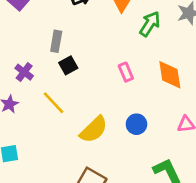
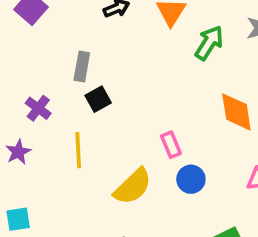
pink rectangle: (126, 72) -> (171, 145), moved
yellow line: (54, 103) -> (78, 150), turned 40

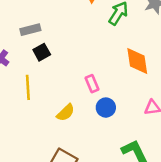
gray rectangle: (82, 66) -> (30, 30), turned 66
yellow semicircle: (133, 186) -> (66, 113), size x0.7

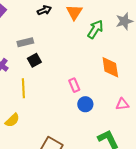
yellow semicircle: (66, 113) -> (12, 120), moved

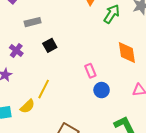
gray rectangle: (25, 42) -> (33, 22), moved
yellow line: (23, 88) -> (44, 89), moved, turned 30

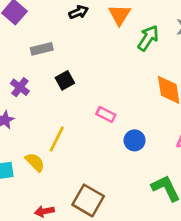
pink rectangle: (90, 71) -> (106, 114), moved, turned -40
yellow semicircle: (27, 106) -> (35, 162), turned -91

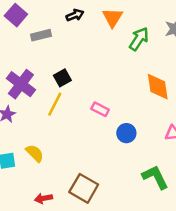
gray rectangle: (42, 49) -> (41, 35), moved
purple cross: (20, 87) -> (21, 84), size x1.6
yellow line: (57, 139) -> (55, 104), moved

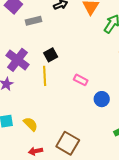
yellow line: (55, 104) -> (45, 76), turned -30
yellow semicircle: (35, 153) -> (31, 124), moved

